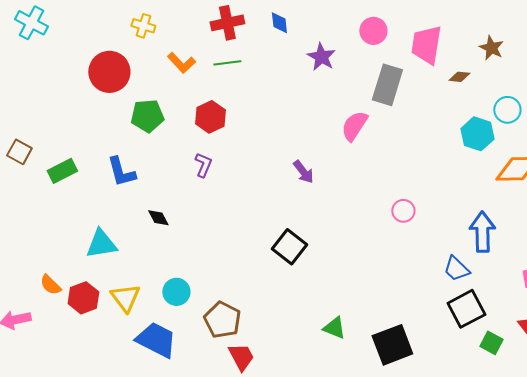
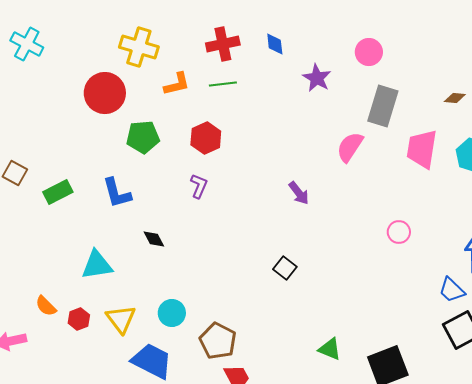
yellow cross: (143, 26) -> (139, 47), size x1.6
pink trapezoid: (426, 45) -> (422, 149), moved
orange L-shape: (181, 63) -> (177, 84), turned -60
black square: (289, 247) -> (285, 268), size x0.7
red hexagon: (83, 298) -> (79, 319), size x0.7

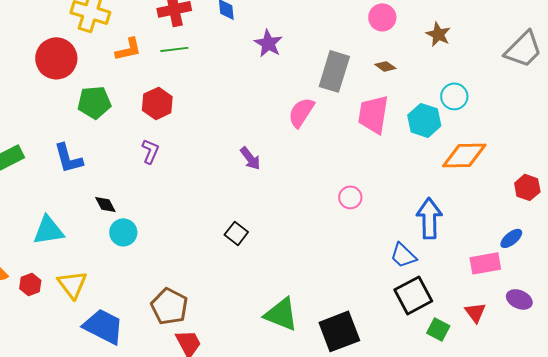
pink circle: (369, 52) -> (382, 17), moved
brown diamond: (455, 98) -> (385, 66), moved, turned 30
cyan circle: (172, 313) -> (123, 232), moved
green triangle: (330, 349) -> (281, 314), size x1.5

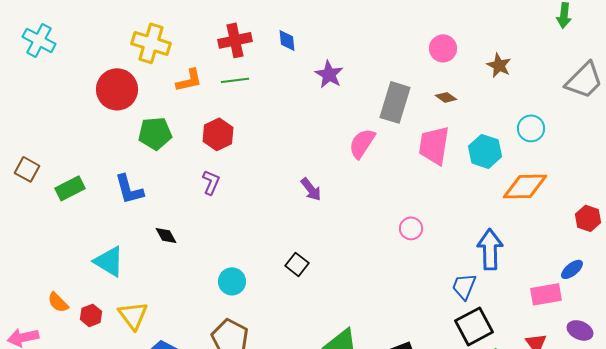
cyan circle: (454, 96) -> (531, 128), moved
cyan triangle: (48, 230) -> (109, 261), turned 40
cyan circle: (123, 232) -> (232, 281), moved
blue trapezoid: (403, 255) -> (464, 286), turned 68

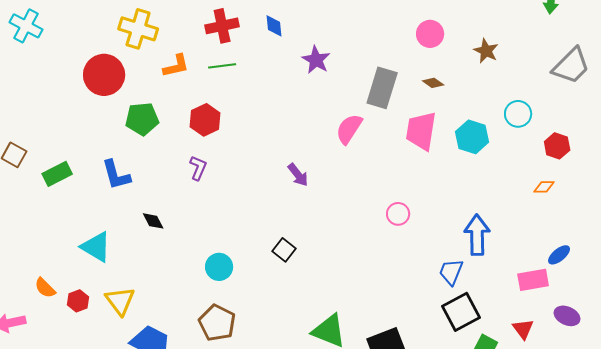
orange diamond: (525, 186) -> (544, 187), moved, size x0.5
red hexagon: (588, 218) -> (557, 146), moved

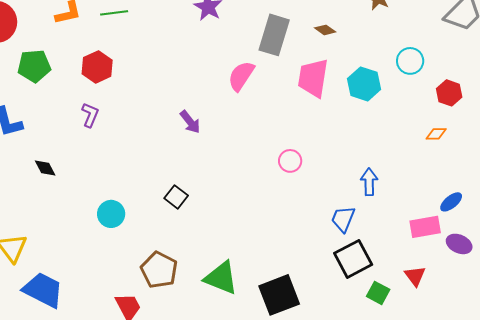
blue arrow: (477, 235) -> (369, 182), size x0.7
purple ellipse: (567, 316) -> (459, 244), moved
brown pentagon: (217, 323) -> (159, 270), moved

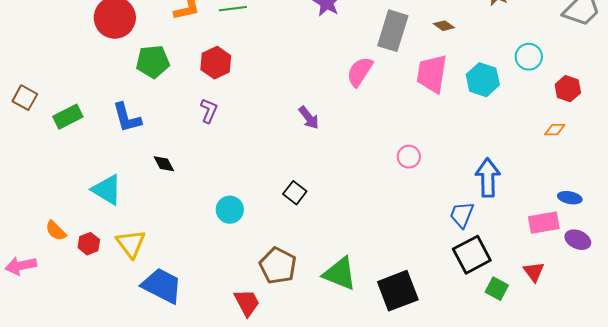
blue arrow: (369, 182) -> (488, 178), size x1.4
blue ellipse: (451, 202) -> (570, 198), turned 50

